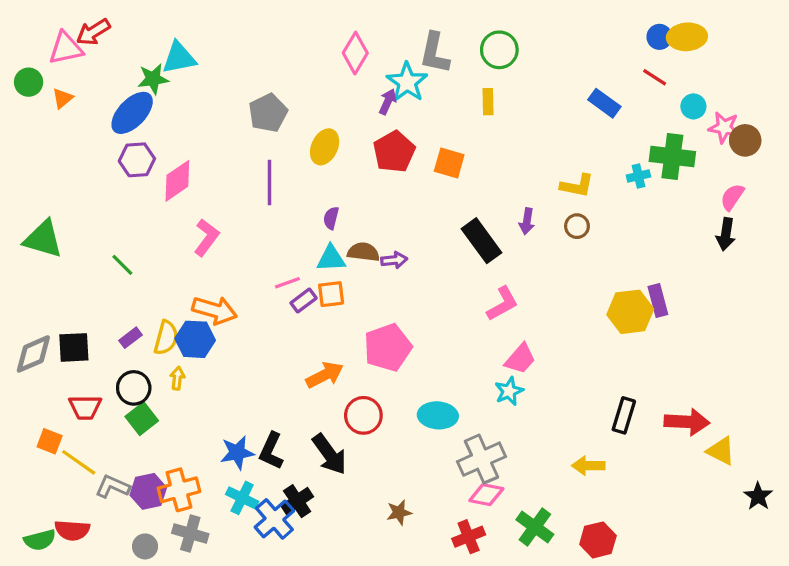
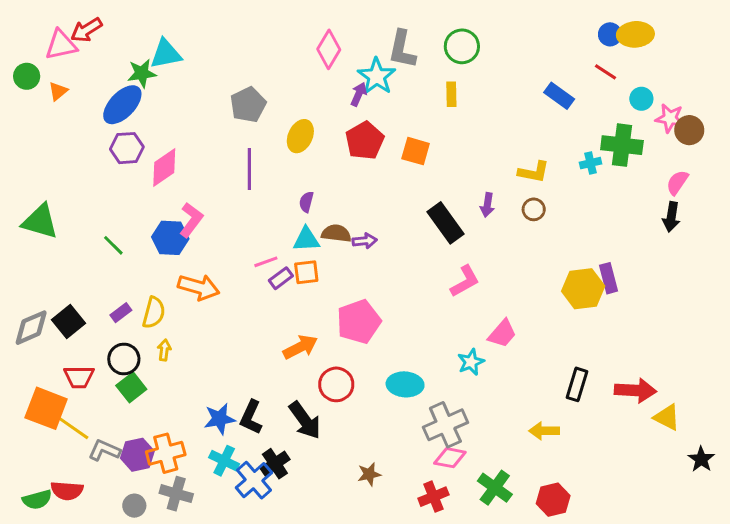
blue hexagon: (195, 339) -> (170, 238), moved
black square: (74, 347) -> (69, 322), turned -36
pink trapezoid: (520, 359) -> (502, 334), moved
orange square: (50, 441) -> (46, 408), size x1.8

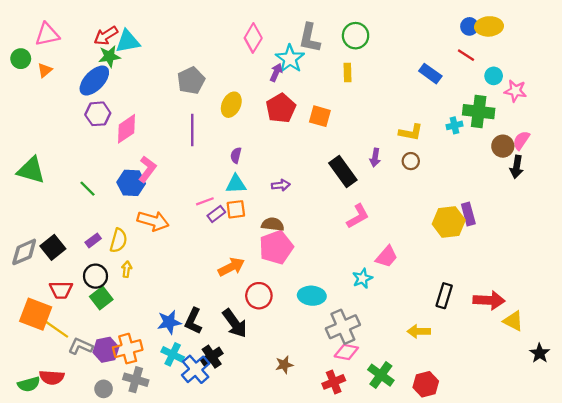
red arrow: (86, 30) -> (106, 36), moved
brown circle: (689, 130) -> (503, 146), moved
brown semicircle: (336, 233) -> (273, 224), moved

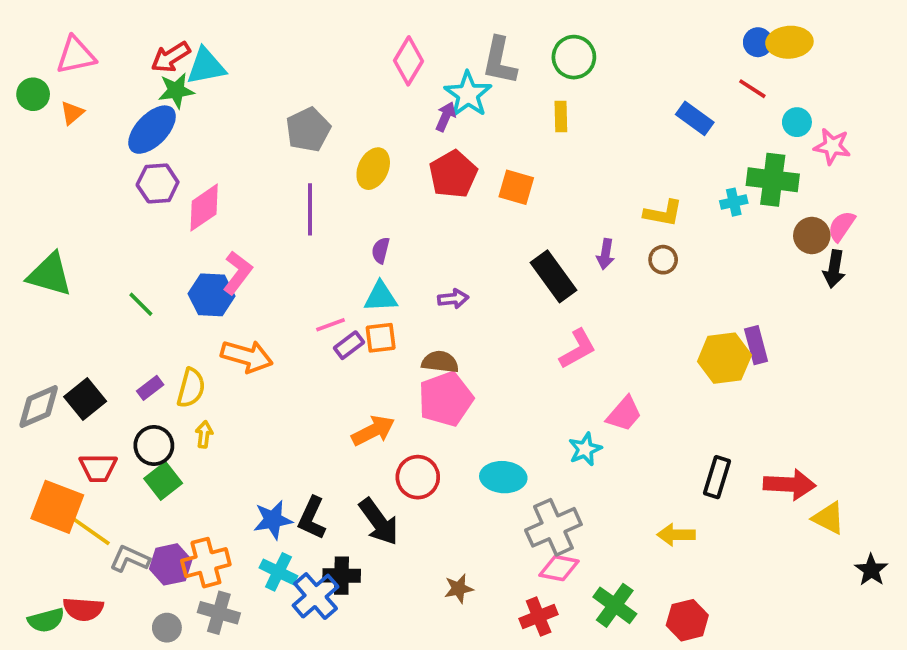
black cross: (212, 357) -> (342, 576), turned 35

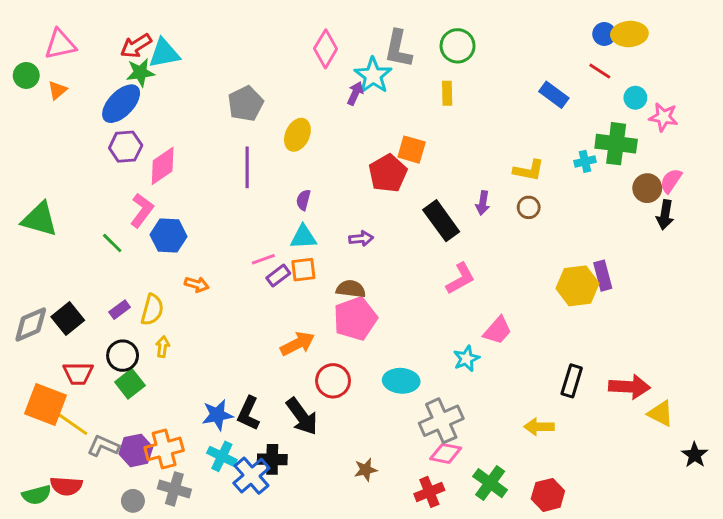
red pentagon: (453, 174) -> (388, 173), moved
pink L-shape: (238, 273) -> (142, 210), moved
orange arrow: (247, 356) -> (197, 284), size x0.6

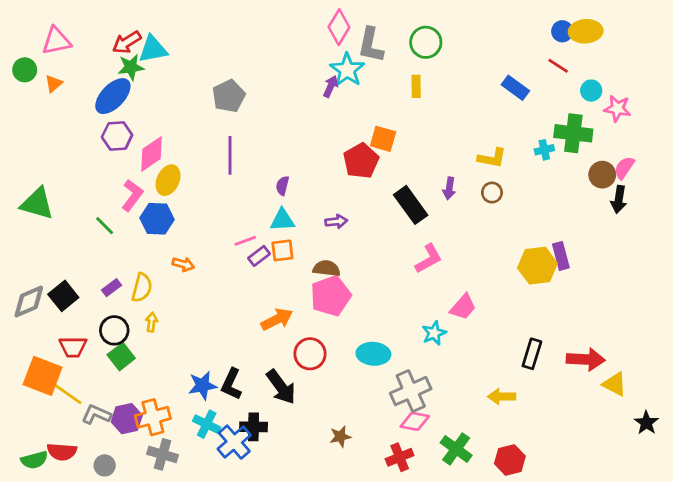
pink diamond: (326, 49) -> (339, 27), moved
yellow ellipse: (297, 135) -> (168, 180), moved
gray circle: (133, 501) -> (105, 465), moved

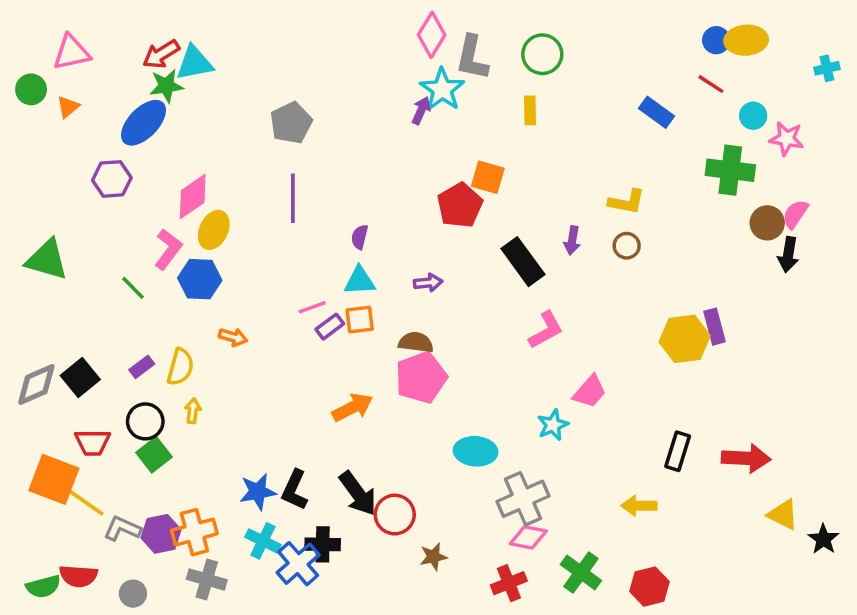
purple hexagon: (117, 136) -> (112, 179), moved
cyan cross: (544, 150) -> (827, 68), moved
red circle: (310, 354) -> (395, 515), moved
yellow triangle: (615, 384) -> (783, 515), moved

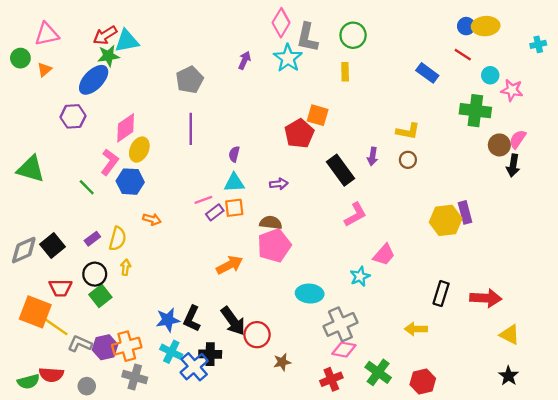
purple arrow: (421, 110) -> (244, 60), moved
black star: (823, 539) -> (508, 376), moved

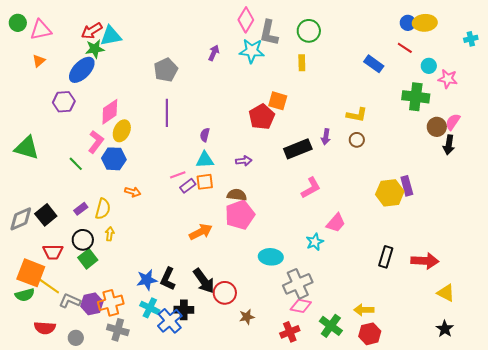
green circle: (20, 58) -> (18, 23), moved
cyan star: (288, 58) -> (252, 51), turned -30
black rectangle: (340, 170) -> (298, 149), turned -76
yellow arrow: (416, 329) -> (364, 310), moved
green semicircle: (28, 382) -> (25, 295), moved

